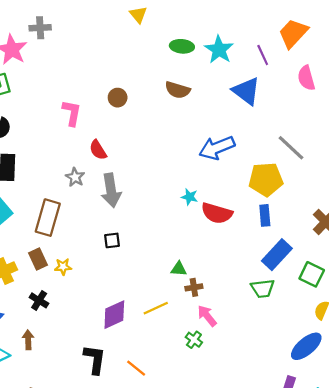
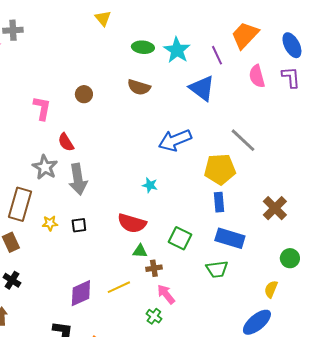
gray star: (75, 177) -> (45, 167), size x1.4
red semicircle: (217, 213) -> (132, 223), moved
blue rectangle: (277, 255) -> (230, 238), turned 64
yellow star: (63, 267) -> (50, 223), moved
green square: (312, 274) -> (180, 238), moved

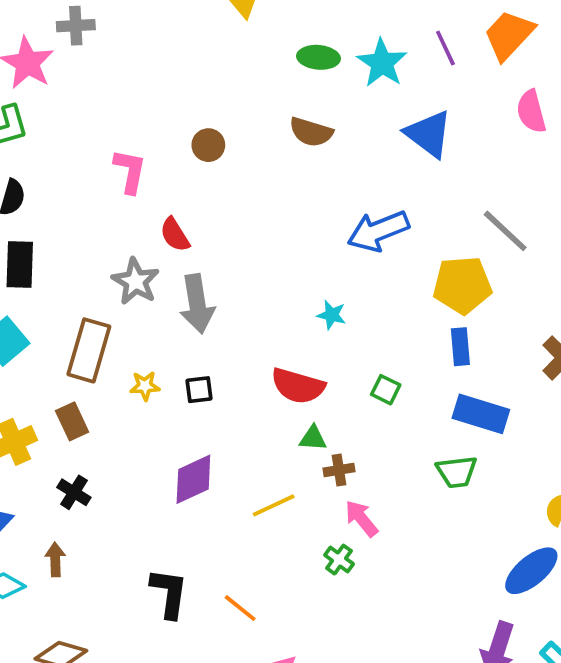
purple line: (217, 55) -> (445, 48), moved
green square: (180, 238) -> (386, 390), moved, size x0.7
purple diamond: (81, 293) -> (193, 479), moved

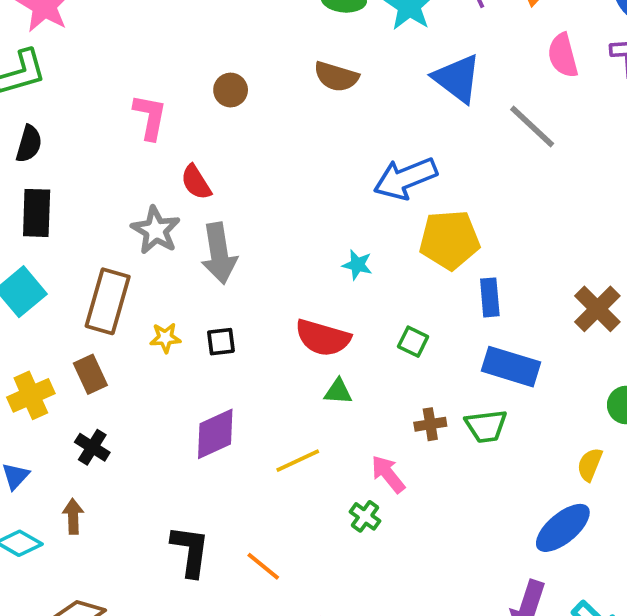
gray line: (505, 231) -> (532, 127), moved
yellow pentagon: (462, 285) -> (450, 240), moved
brown cross: (339, 470) -> (430, 424), moved

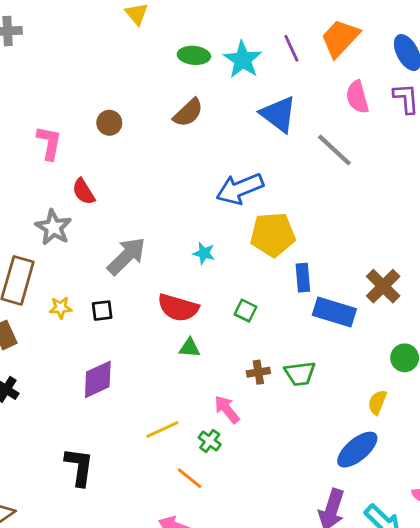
brown semicircle: (336, 77) -> (188, 113), turned -60
gray arrow: (219, 253) -> (127, 256), moved, turned -126
blue rectangle: (511, 367) -> (334, 312), moved
yellow line: (298, 461) -> (162, 430), moved
orange line: (263, 566) -> (190, 478), moved

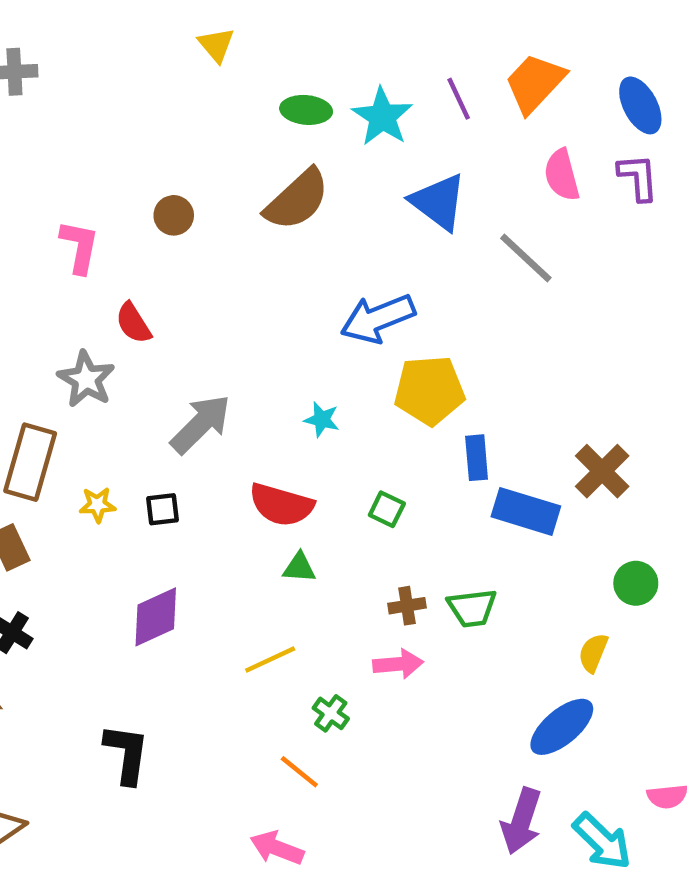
brown semicircle: (188, 113) -> (297, 200), size x1.4
pink arrow: (227, 409) -> (398, 664), moved, turned 124
yellow line: (162, 430) -> (270, 660), moved

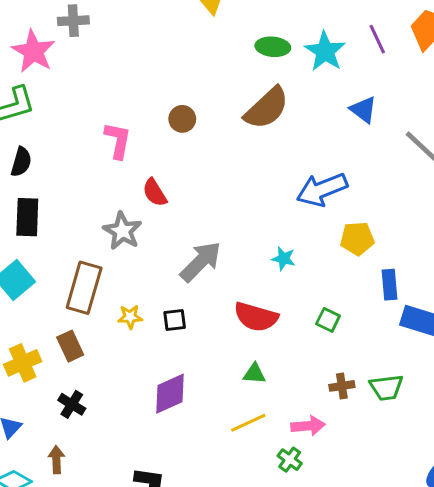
blue triangle: (438, 202) -> (363, 110), size x0.7
yellow pentagon: (429, 390) -> (357, 239), size x0.7
green triangle: (299, 568) -> (254, 374), moved
pink arrow: (398, 664) -> (308, 426), moved

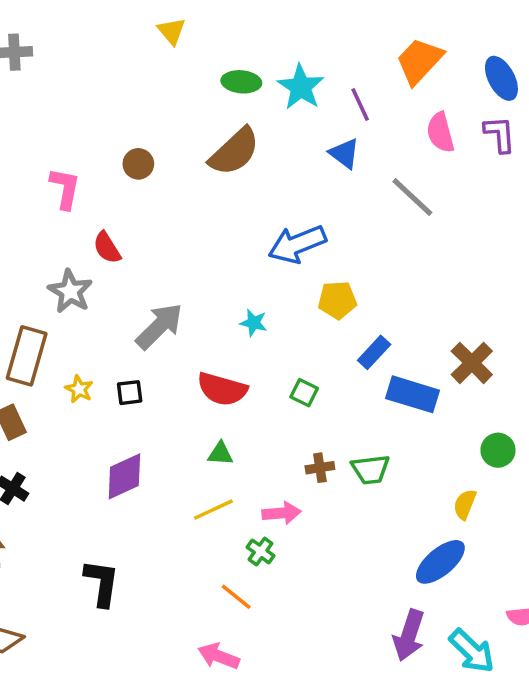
purple line: (377, 39) -> (360, 105), moved
blue rectangle: (389, 285) -> (374, 352), turned 48
yellow star: (130, 317) -> (79, 389), turned 30

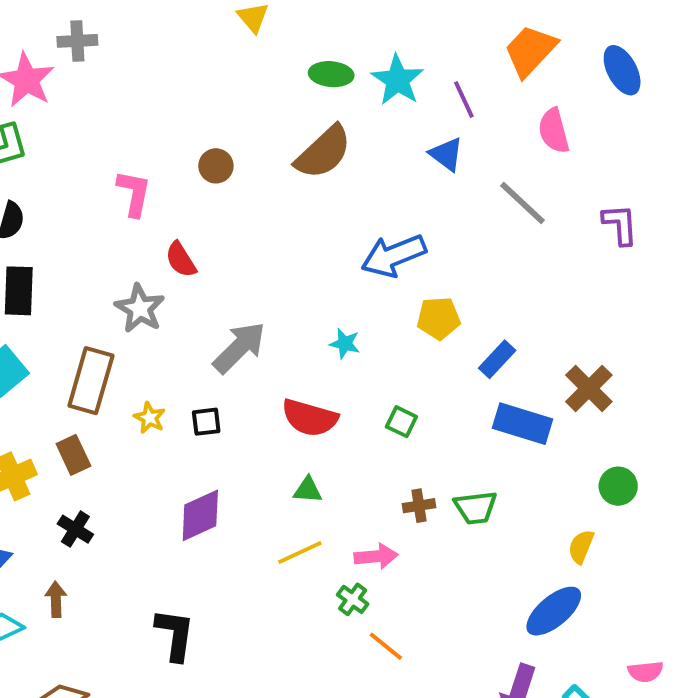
purple L-shape: (500, 134) -> (620, 224), moved
blue rectangle: (374, 352) -> (497, 359), moved
orange line: (236, 597) -> (386, 646), moved

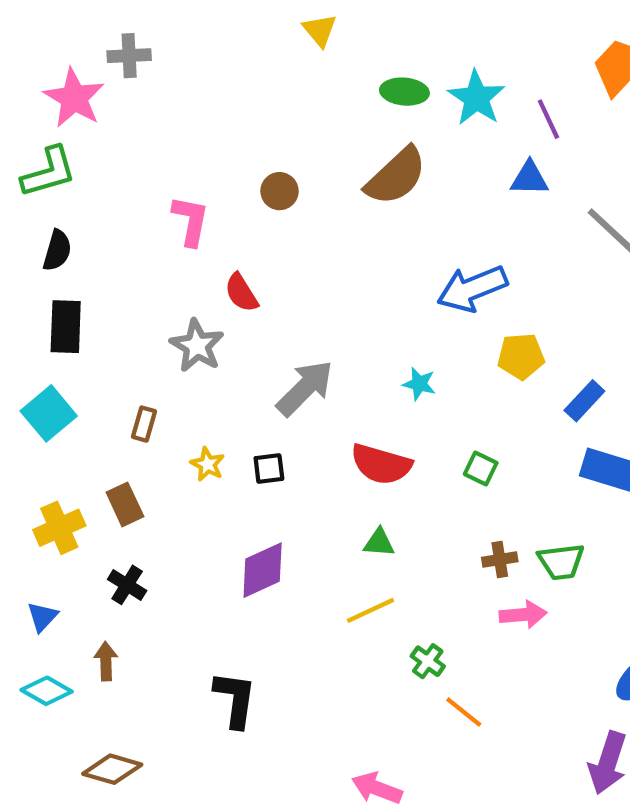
blue triangle: (446, 154) -> (529, 178), turned -36
brown rectangle: (91, 381) -> (144, 424), size x0.5
pink arrow: (376, 556) -> (523, 615), moved

